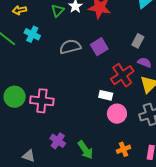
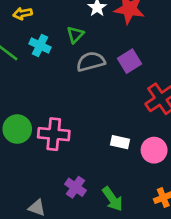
green triangle: (58, 10) -> (75, 35), moved
white rectangle: (106, 95) -> (120, 142), moved

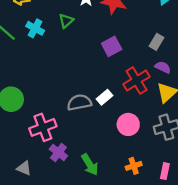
gray semicircle: (91, 62) -> (79, 102), moved
pink cross: (54, 134) -> (43, 127), moved, turned -30
white rectangle: (120, 142) -> (105, 97), moved, turned -56

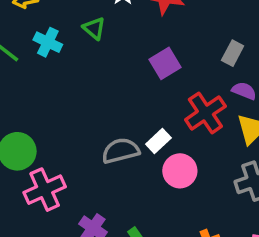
green triangle: (66, 21) -> (94, 28), turned -35
pink circle: (128, 124) -> (180, 171), moved
pink cross: (43, 127) -> (45, 190), moved

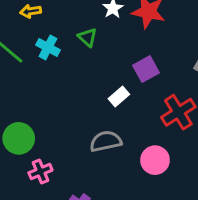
white rectangle: (158, 141) -> (119, 97), moved
pink cross: (45, 190) -> (40, 171), size x0.7

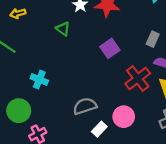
cyan cross: (48, 47) -> (39, 80), moved
white rectangle: (119, 97) -> (99, 129), moved

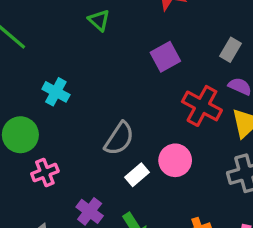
red cross: (138, 79) -> (202, 106), turned -30
gray semicircle: (85, 106) -> (119, 139), turned 135

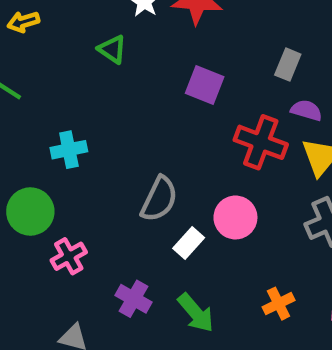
purple square: (165, 57) -> (205, 85), turned -32
cyan cross: (56, 92) -> (69, 150), turned -32

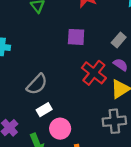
purple square: (205, 85) -> (76, 37), turned -36
pink circle: (235, 217) -> (60, 129), moved

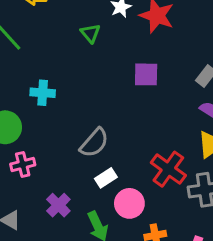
red cross: (94, 73) -> (168, 169), moved

